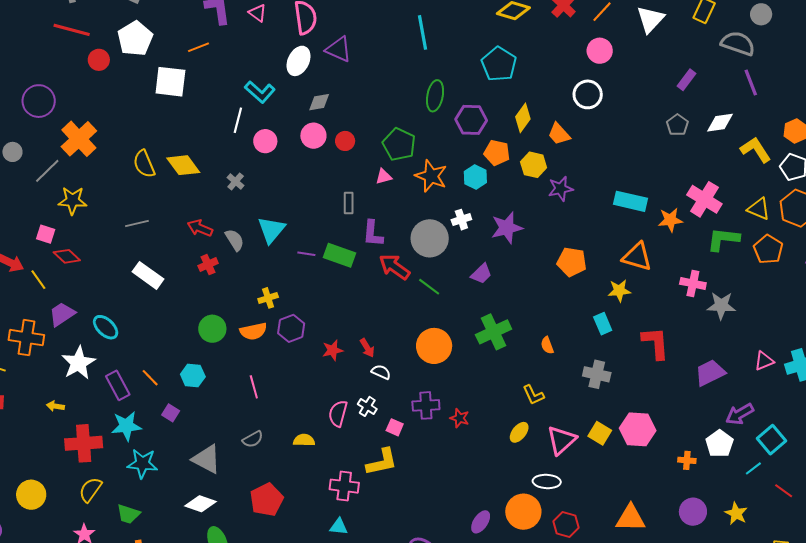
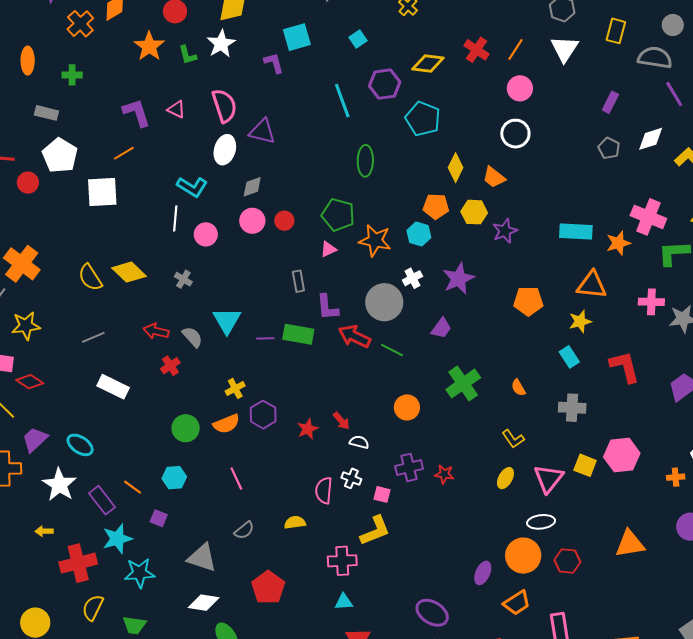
purple hexagon: (471, 120) -> (385, 84), moved
orange circle: (434, 346) -> (407, 407), size x0.7

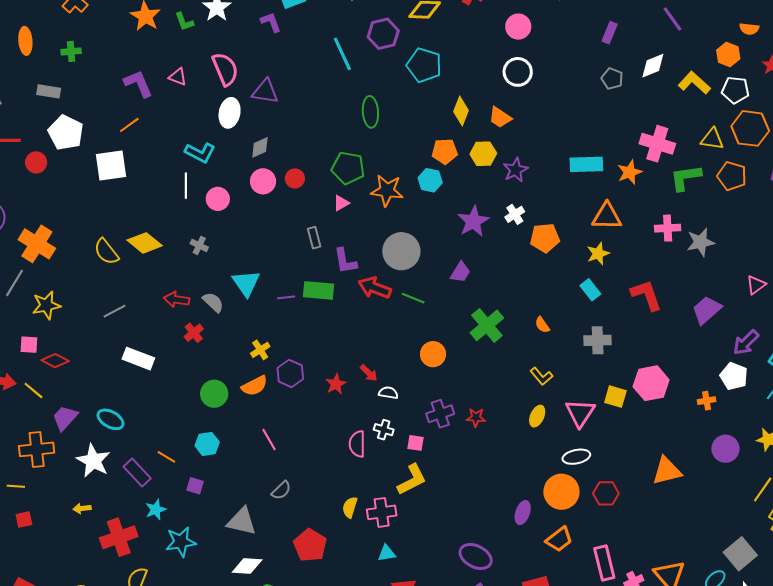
white cross: (412, 278) -> (515, 214), moved
yellow semicircle: (295, 522) -> (350, 507), moved, turned -60
cyan star: (117, 539) -> (156, 510), size x0.7

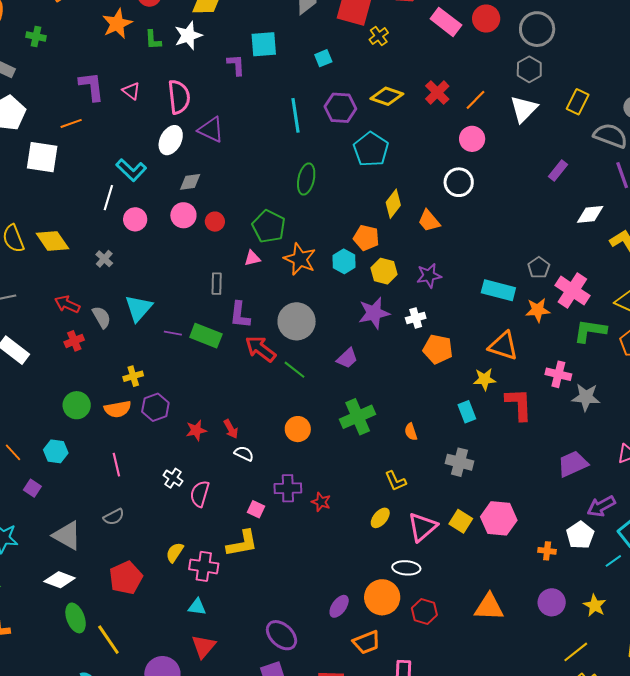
gray pentagon: (612, 79) -> (539, 268), moved
yellow hexagon: (483, 154) -> (384, 271), moved
red L-shape: (646, 295) -> (519, 404), moved
white cross: (384, 430) -> (173, 478), moved

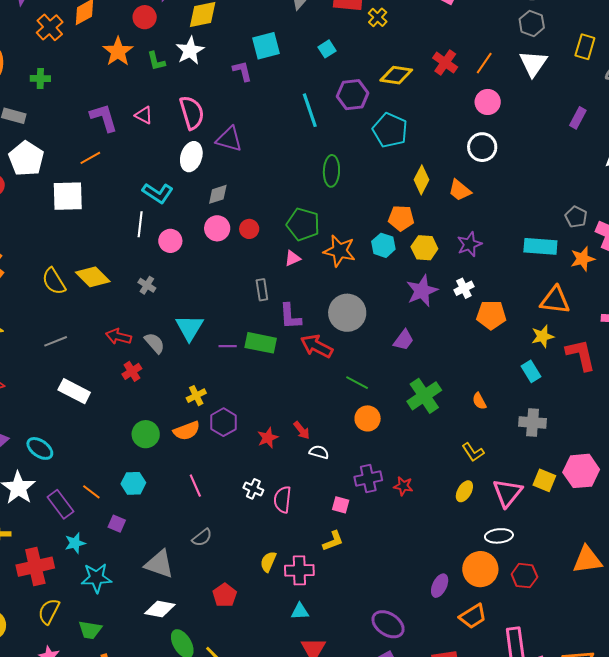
green line: (295, 370) -> (357, 383), moved
yellow L-shape: (242, 543) -> (333, 541), size x0.7
red pentagon: (126, 578) -> (225, 595), size x0.7

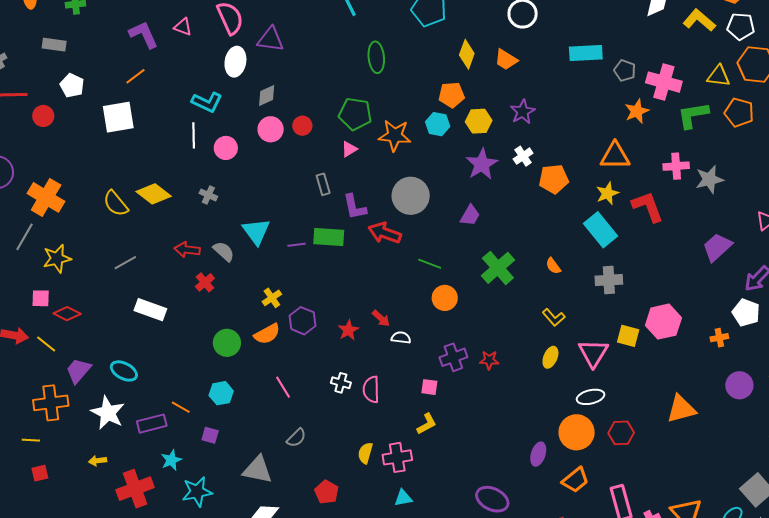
white pentagon: (26, 159) -> (72, 85), size x0.7
cyan rectangle: (540, 246) -> (586, 53), moved
cyan rectangle: (531, 371) -> (601, 230), size x1.6
purple rectangle: (61, 504) -> (152, 424), turned -60

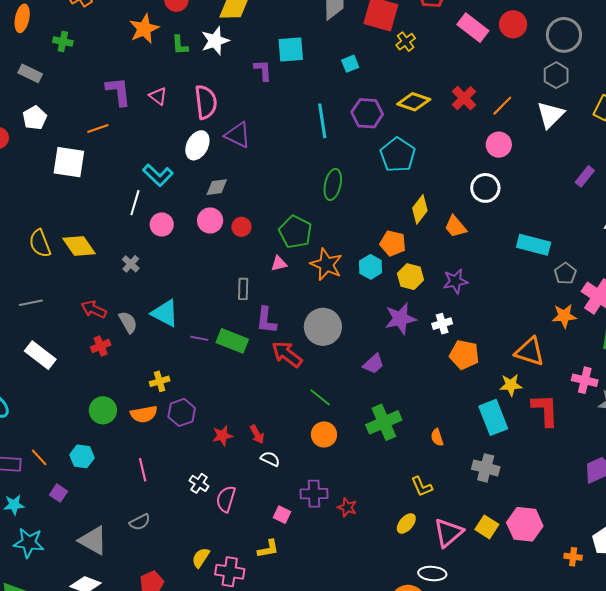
cyan triangle: (256, 231) -> (165, 313), turned -44

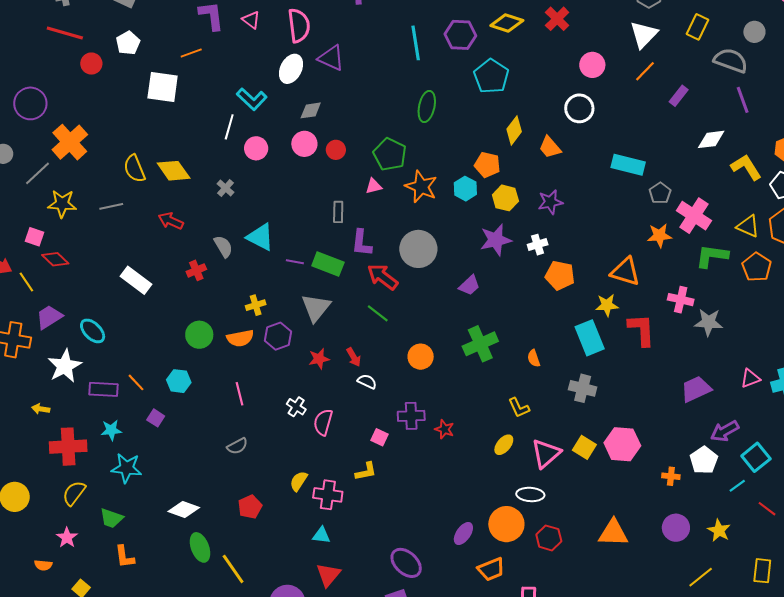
orange line: (502, 106) -> (645, 71), moved
gray line: (31, 303) -> (111, 206), moved
red arrow: (94, 309) -> (171, 221), moved
green line: (320, 397) -> (378, 313), moved
gray triangle: (93, 540) -> (316, 308), moved, turned 40

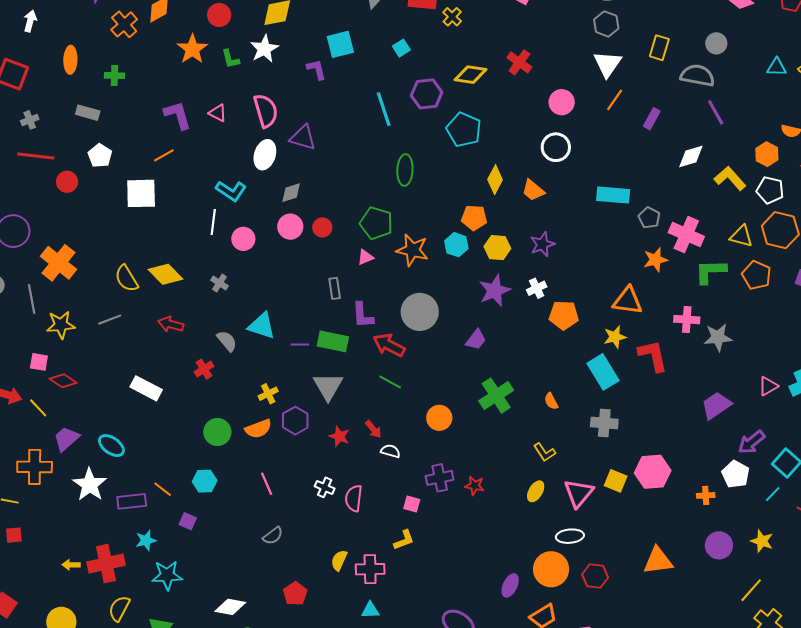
gray line: (38, 173) -> (32, 299), turned -48
red star: (319, 359) -> (339, 436), turned -30
yellow arrow: (41, 409) -> (71, 565), moved

